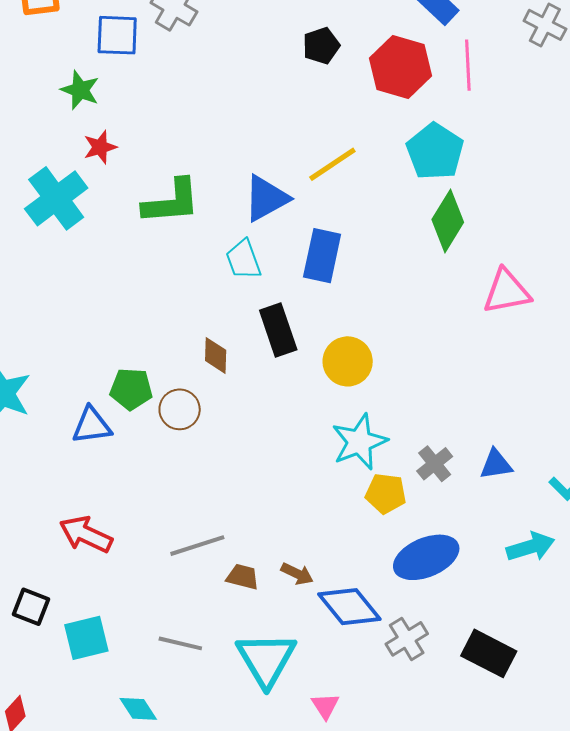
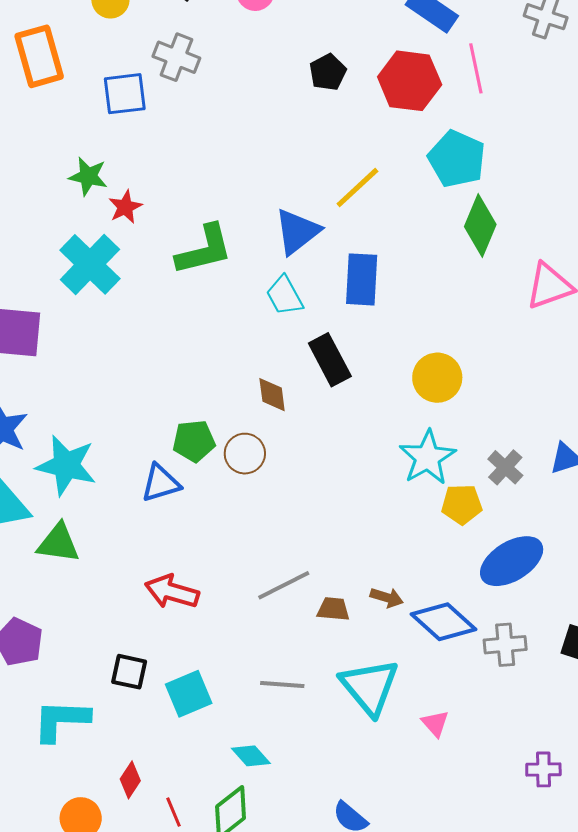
green star: (80, 90) -> (88, 176), moved
yellow circle: (348, 361) -> (437, 378), moved
gray cross: (407, 639) -> (505, 645), turned 36

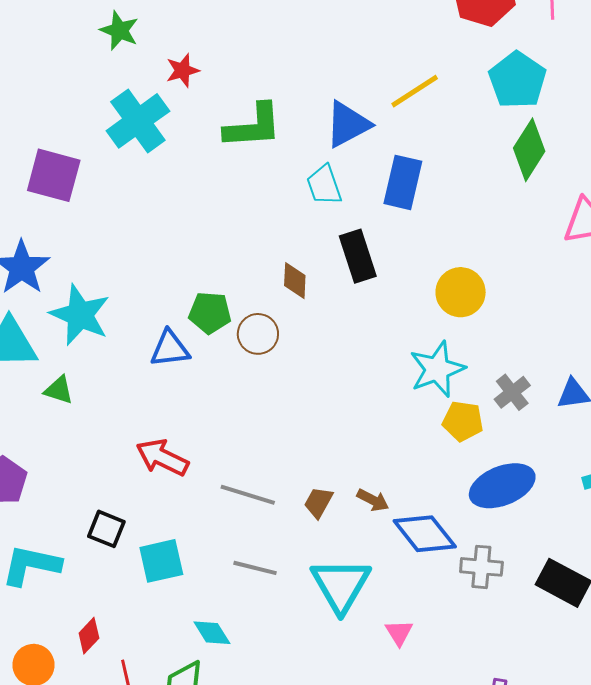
green star: (88, 176) -> (119, 30), moved
green triangle: (58, 543) -> (59, 390), size x0.7
gray line: (284, 585) -> (248, 495), moved, turned 34
brown trapezoid: (333, 609) -> (318, 502), turned -76

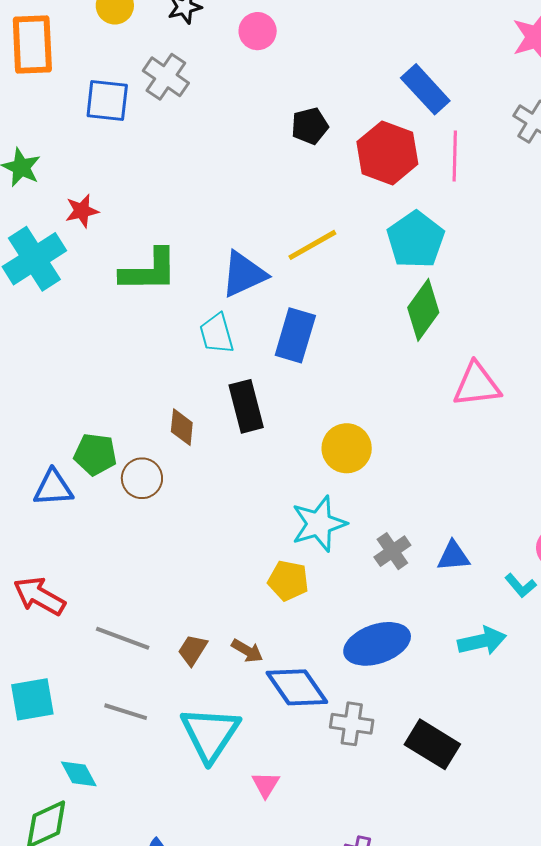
yellow pentagon: (463, 421) -> (288, 581), moved

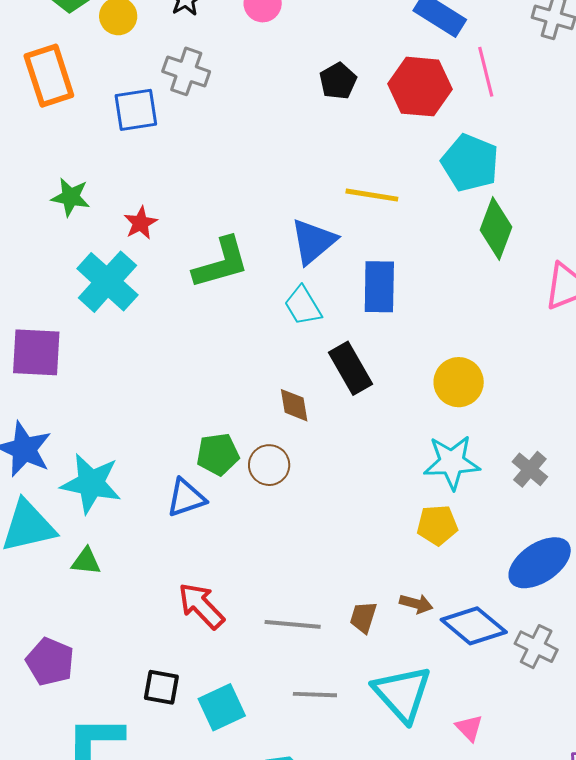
yellow line: (312, 245) -> (372, 195), turned 54
cyan star: (319, 524) -> (452, 462), turned 30
red arrow: (39, 596) -> (201, 606), turned 32
gray cross: (352, 724) -> (536, 647), turned 33

